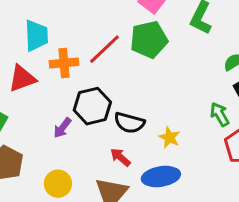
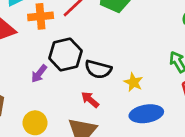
blue ellipse: (161, 176) -> (146, 114), moved

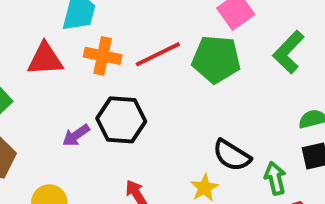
black semicircle: (98, 69) -> (232, 155), moved

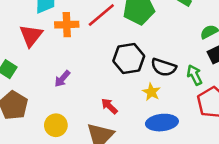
red triangle: (45, 59) -> (31, 36), turned -35
black hexagon: (121, 120) -> (129, 59), moved

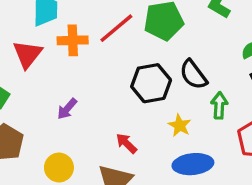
black semicircle: (164, 67) -> (193, 75), moved, turned 35
green arrow: (195, 75) -> (219, 105), moved, turned 30

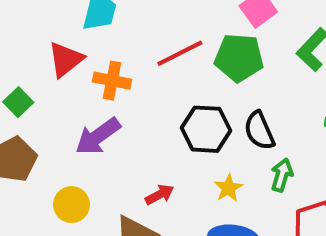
orange cross: (73, 40) -> (112, 81), moved
purple arrow: (67, 109) -> (98, 136), size x1.6
red arrow: (126, 143) -> (159, 195), turned 95

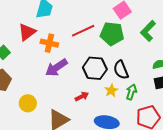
purple arrow: (98, 136) -> (56, 68), moved
yellow star: (228, 188) -> (111, 90), moved
red arrow: (159, 195) -> (82, 96), moved

